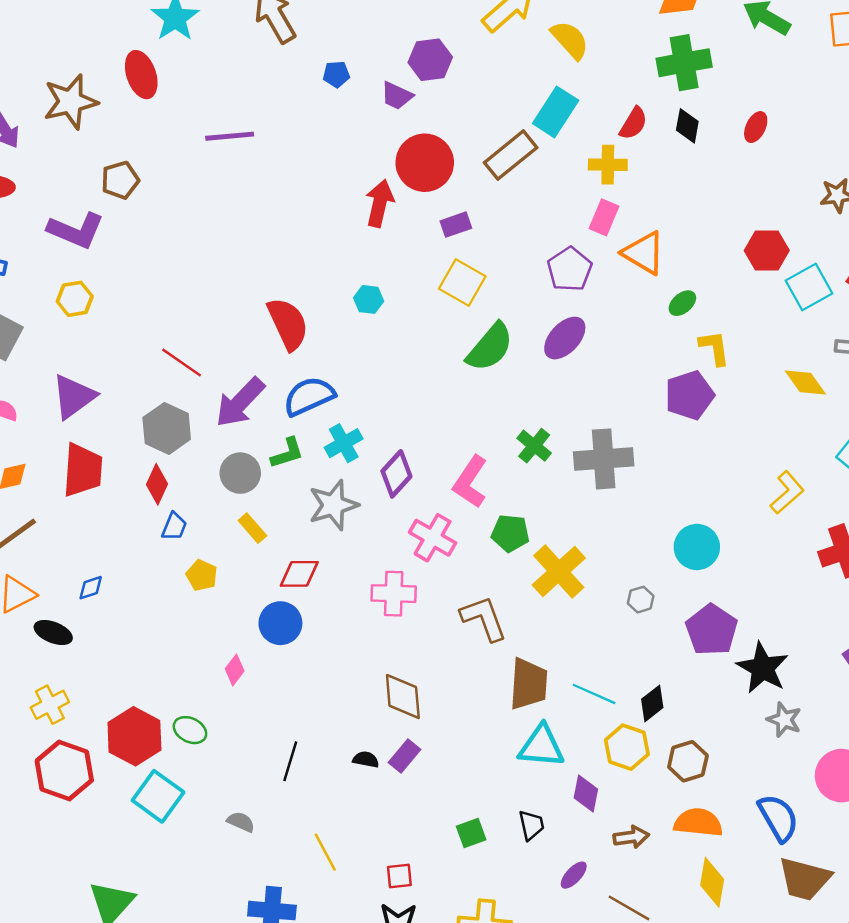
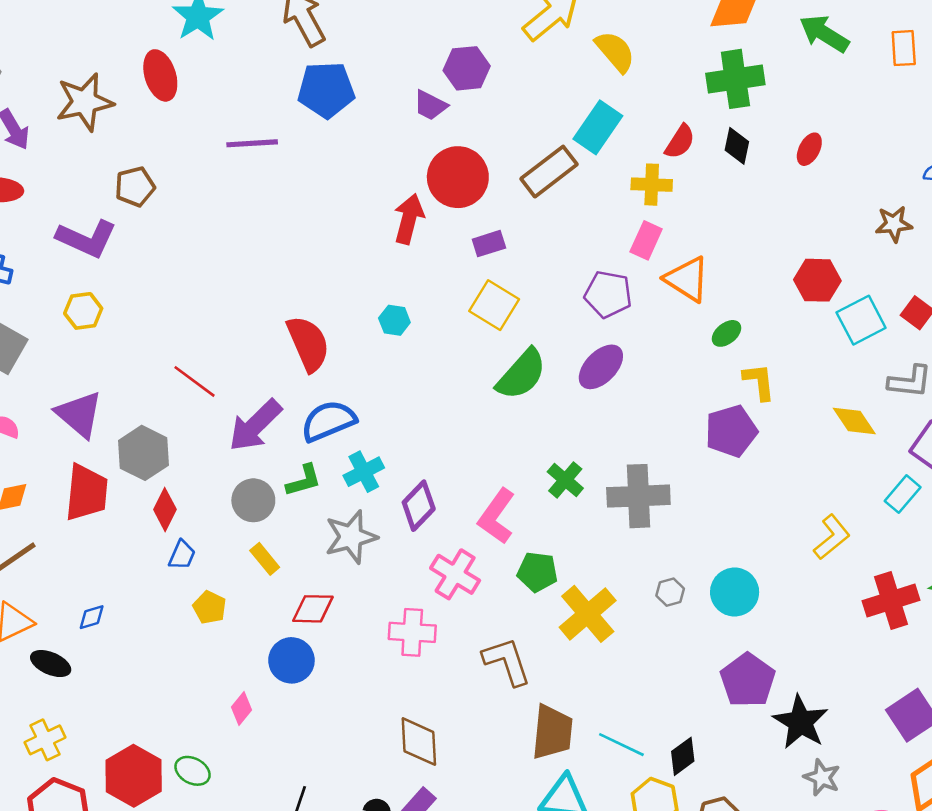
blue pentagon: (336, 74) -> (326, 90), moved, size x2.0
purple pentagon: (570, 269) -> (608, 294), turned -30
purple triangle: (74, 396) -> (79, 414), turned -45
gray hexagon: (167, 428) -> (143, 453), moved
gray hexagon: (641, 600) -> (670, 592), moved

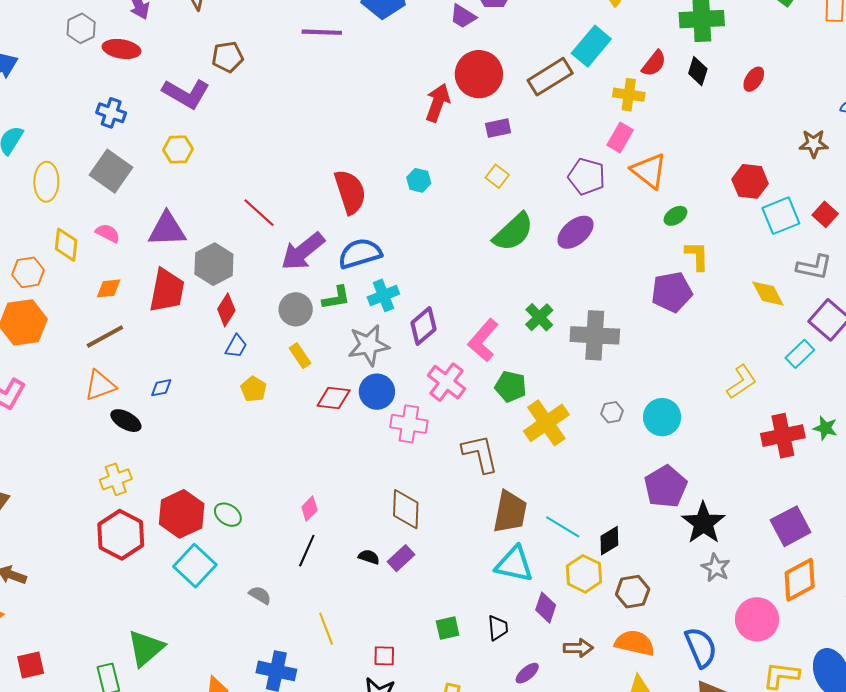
yellow square: (494, 305) -> (497, 176), size x0.6
purple triangle: (79, 414) -> (167, 229), turned -48
blue circle: (291, 660) -> (377, 392), moved
pink diamond: (242, 709) -> (309, 509), moved

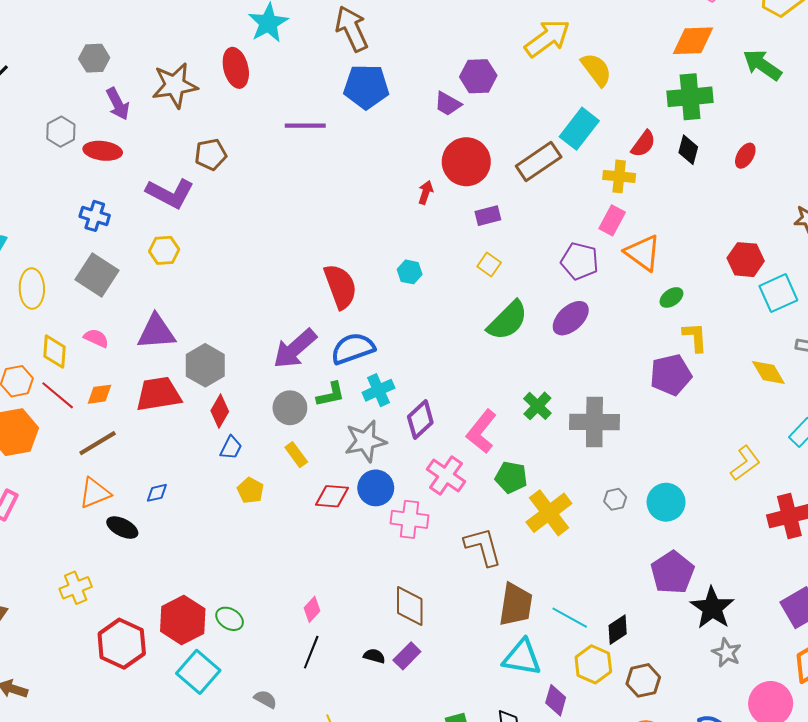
red arrow: (438, 103) -> (426, 192), size x0.6
red line: (259, 213) -> (58, 395), moved
red trapezoid: (167, 291) -> (159, 394), turned -108
yellow cross: (116, 479) -> (76, 588), moved

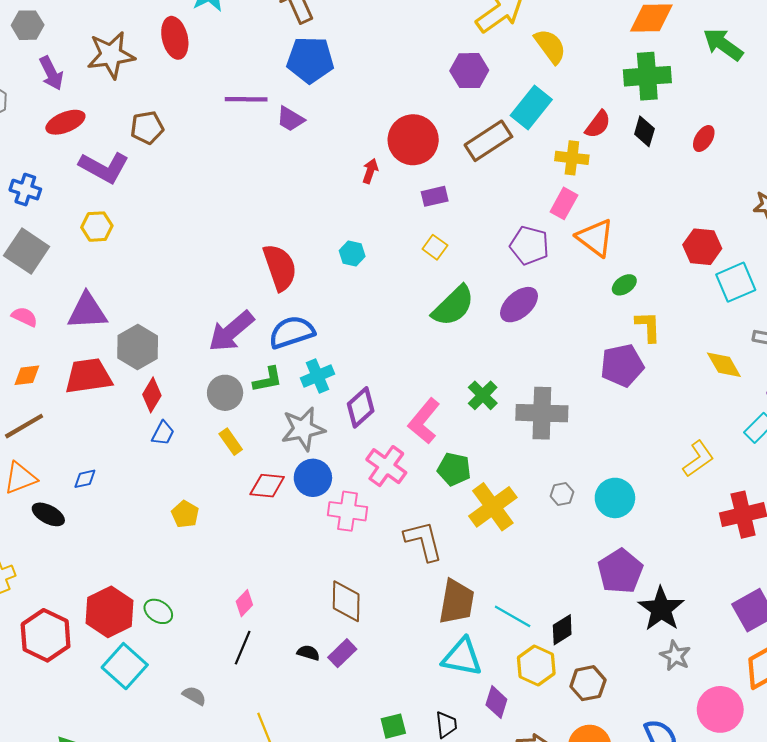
purple hexagon: (478, 76) -> (469, 71), moved
purple trapezoid: (448, 104) -> (290, 119), moved
red ellipse: (103, 151) -> (65, 122), moved, turned -30
yellow pentagon: (250, 490) -> (185, 514), moved

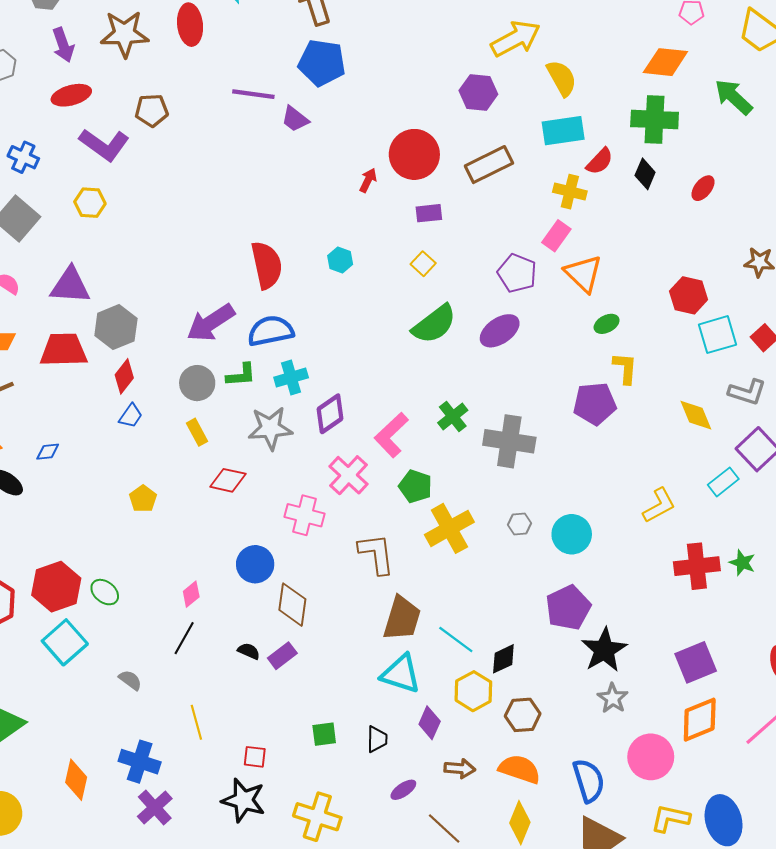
cyan rectangle: (531, 107) -> (563, 131), moved, turned 36
blue circle: (313, 478) -> (255, 564), moved

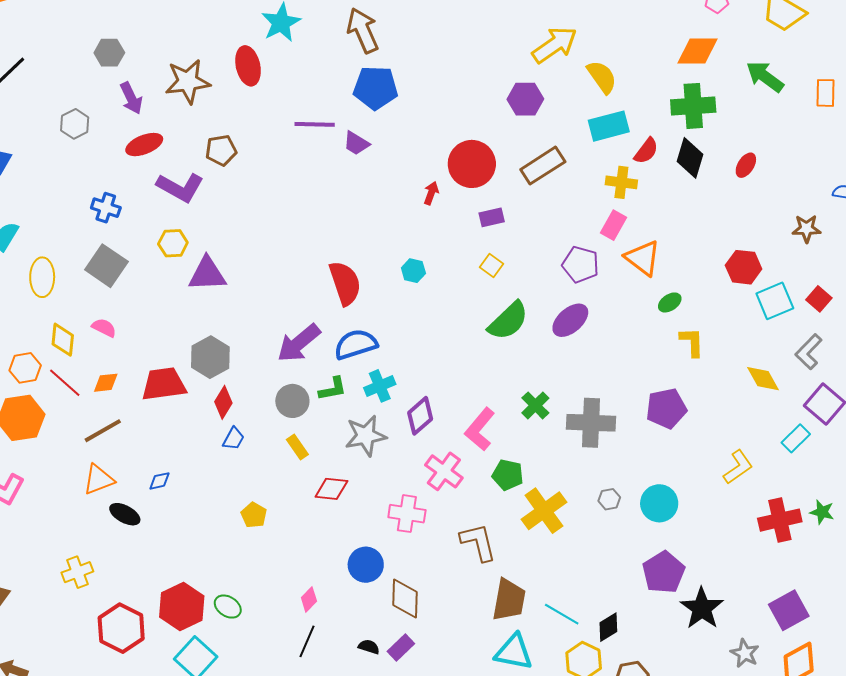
black diamond: (645, 174) -> (690, 158), size x1.4
purple triangle: (70, 286) -> (207, 274), moved
gray L-shape: (747, 392) -> (809, 352), turned 123
purple pentagon: (595, 404) -> (666, 408), moved
gray star: (613, 698) -> (745, 653), moved

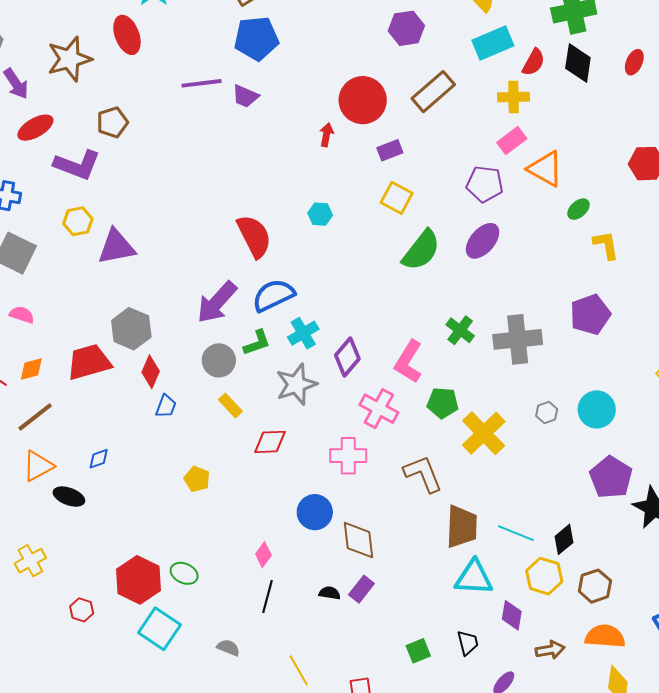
pink rectangle: (613, 225) -> (512, 141), turned 32
yellow square: (492, 265) -> (397, 198), size x1.4
red hexagon: (121, 628) -> (82, 610), size x0.5

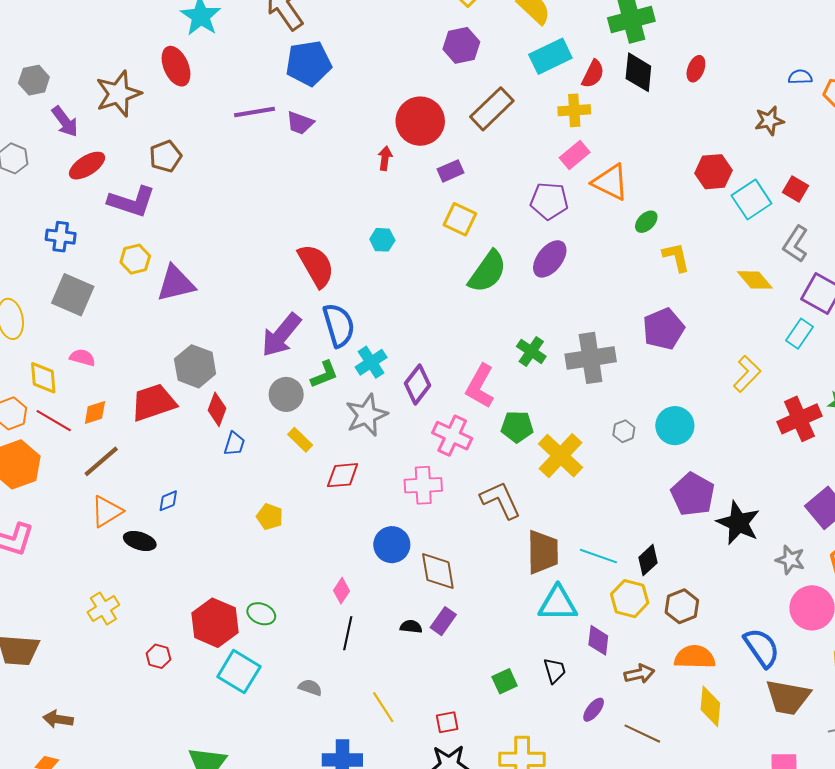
blue semicircle: (273, 295) -> (339, 325), turned 102

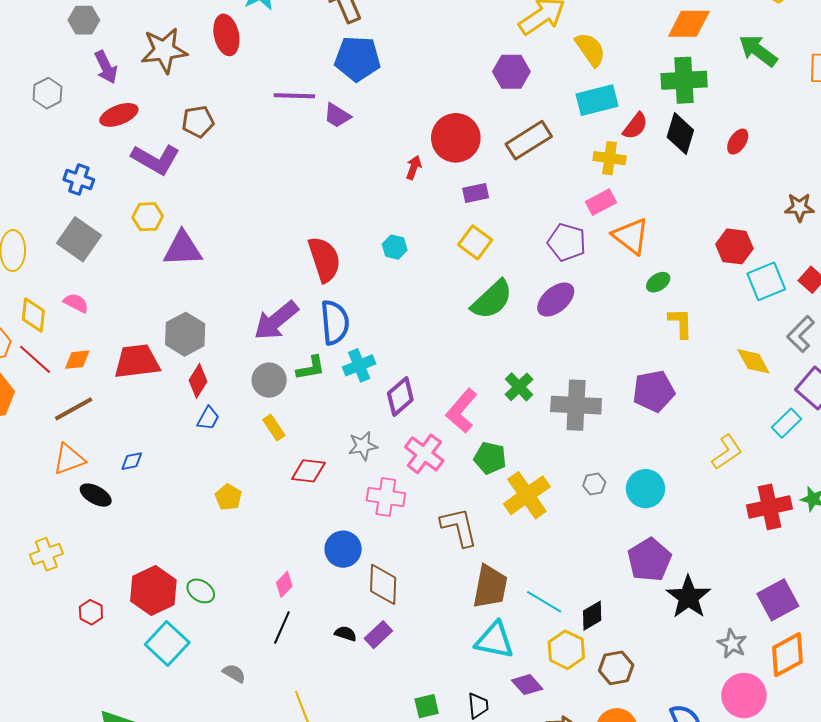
gray star: (367, 415) -> (363, 446), moved, size x0.7
purple diamond: (598, 640) -> (527, 685), turned -60

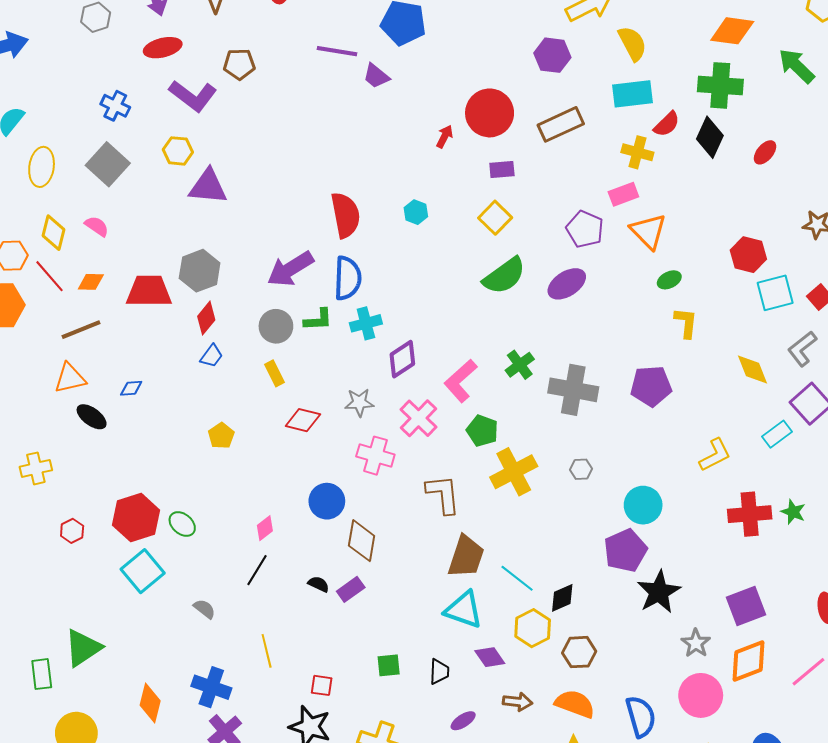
cyan circle: (645, 489) -> (643, 505), moved

